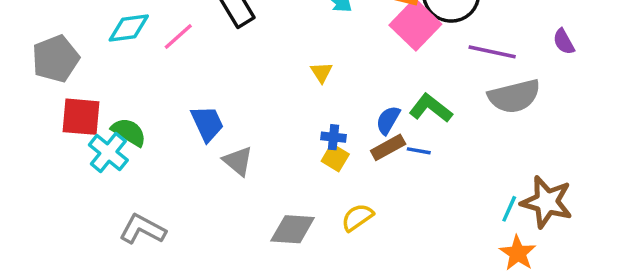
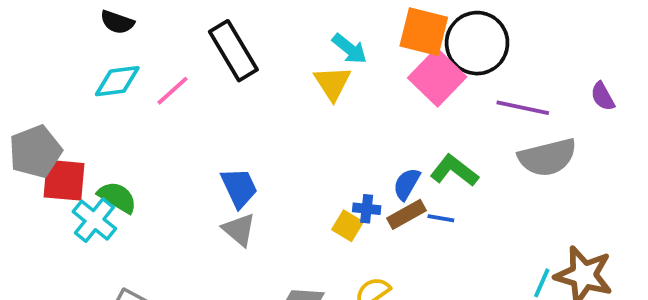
gray pentagon: (55, 59) -> (35, 152), moved
yellow triangle: (322, 72) -> (332, 83), moved, size x1.5
blue trapezoid: (207, 124) -> (239, 188), moved
blue cross: (333, 137) -> (367, 209), moved

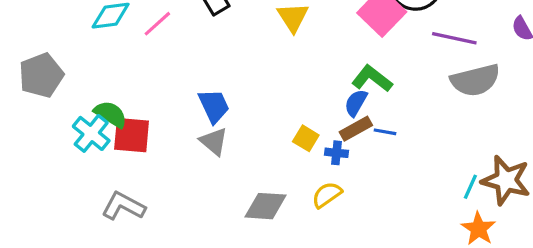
green L-shape: (454, 171) -> (372, 79), moved
red square: (64, 180) -> (132, 135), moved
blue cross: (367, 209) -> (336, 153), moved

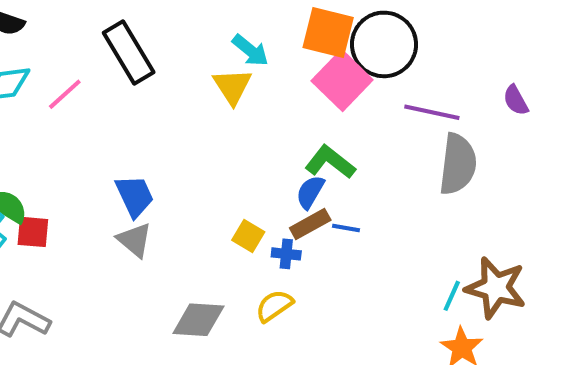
gray semicircle: (475, 80) -> (458, 164), turned -69
red square: (132, 135) -> (33, 232), size x0.7

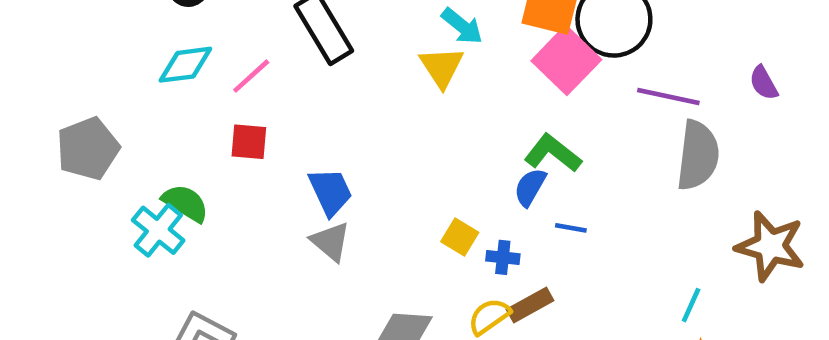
brown rectangle: (310, 224) -> (530, 305), moved
red square: (33, 232) -> (249, 142), moved
brown star: (496, 288) -> (770, 246), moved

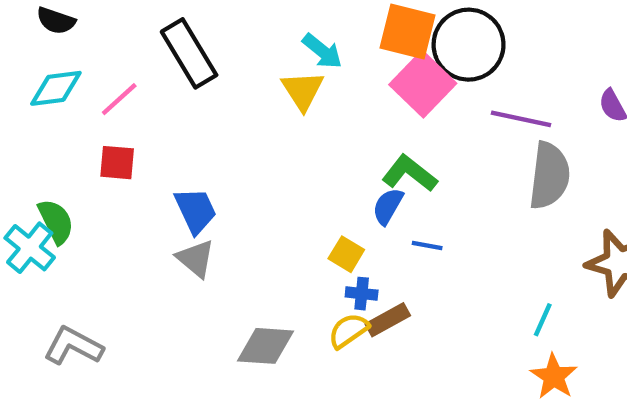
green semicircle: (185, 203) -> (56, 221), turned 33
yellow square: (460, 237) -> (346, 254), moved
blue cross: (503, 257) -> (362, 294), moved

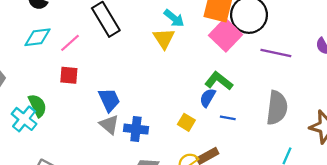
gray semicircle: (549, 176) -> (277, 108), moved
blue cross: (362, 294) -> (136, 129), moved, size x1.5

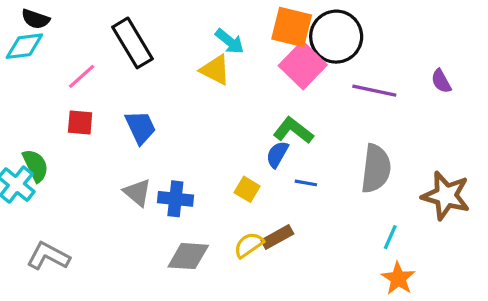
cyan diamond: (38, 37) -> (24, 46), moved
yellow triangle: (164, 38) -> (215, 70), turned -30
blue trapezoid: (109, 100) -> (140, 127), moved

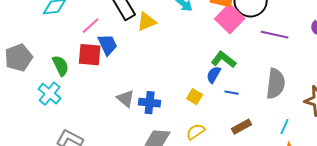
yellow triangle: (215, 70) -> (147, 22), moved, turned -50
red square: (80, 122) -> (90, 55), size x1.4
blue trapezoid: (140, 127) -> (108, 45), moved
green semicircle: (35, 165) -> (61, 66), moved
brown rectangle: (277, 237) -> (242, 127), moved

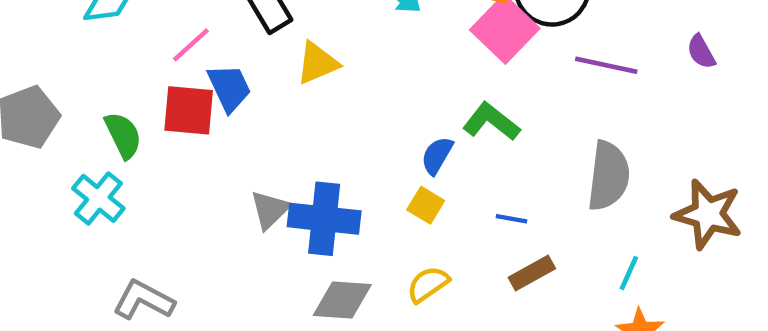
yellow triangle: (147, 22) -> (317, 63), moved
blue semicircle: (214, 75) -> (437, 156), moved
blue line: (232, 93) -> (511, 219), moved
gray triangle: (126, 99) -> (270, 210), turned 36
blue cross: (150, 103) -> (324, 219), size x1.4

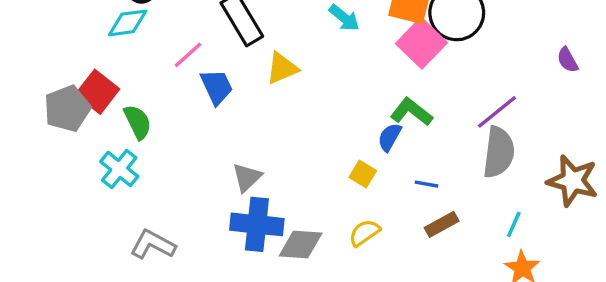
purple line: (606, 65) -> (497, 112), moved, turned -51
red square: (189, 110) -> (97, 92), moved, turned 33
blue semicircle: (437, 156) -> (390, 137), moved
blue cross: (324, 219) -> (257, 224), moved

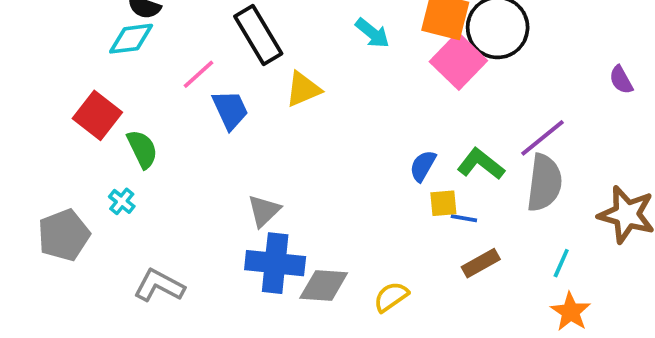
gray pentagon: (67, 109) -> (64, 235), moved
green L-shape: (411, 112) -> (481, 164), moved
cyan cross: (119, 169) -> (122, 201), size x0.6
yellow square: (363, 174) -> (443, 203), moved, turned -36
yellow semicircle: (364, 233) -> (391, 297), moved

